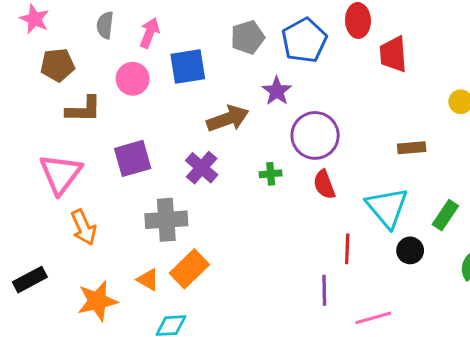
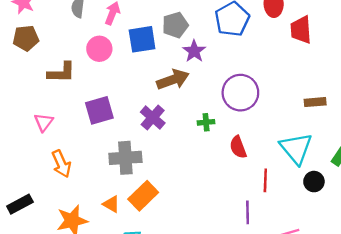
gray pentagon: (248, 37) -> (175, 25), moved
brown pentagon: (58, 65) -> (26, 38), moved
purple star: (277, 91) -> (194, 51), moved
pink triangle: (61, 174) -> (44, 122), size x0.6
red semicircle: (324, 185) -> (238, 147), moved

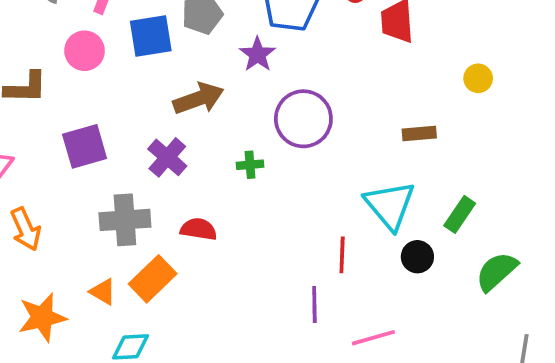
purple star: (194, 51) -> (257, 54), moved
red semicircle: (238, 147) -> (199, 229), moved, turned 120

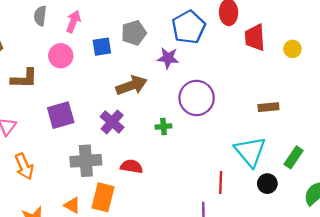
blue square: (151, 36) -> (102, 47), size x0.7
purple star: (257, 54) -> (168, 58), turned -30
yellow circle: (478, 78) -> (292, 49), moved
orange rectangle: (153, 279) -> (103, 197), turned -32

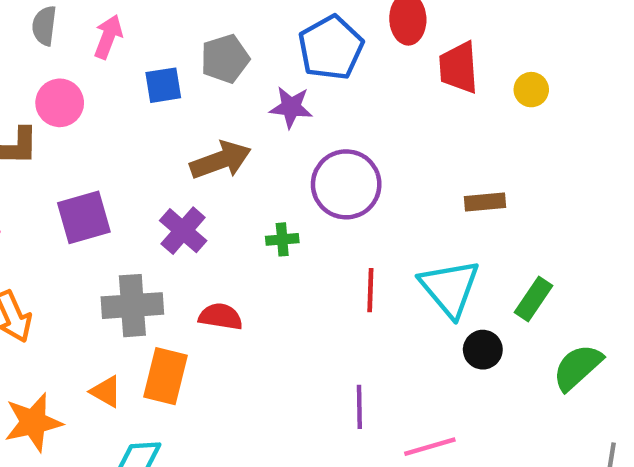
pink circle: (61, 56) -> (60, 103), moved
red line: (221, 182) -> (370, 290), moved

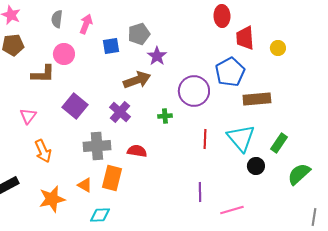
blue pentagon: (331, 48) -> (230, 72), moved
purple star: (291, 107) -> (157, 56), moved, turned 30
brown rectangle: (485, 202) -> (257, 99), size x1.5
purple square: (84, 217) -> (75, 106), turned -35

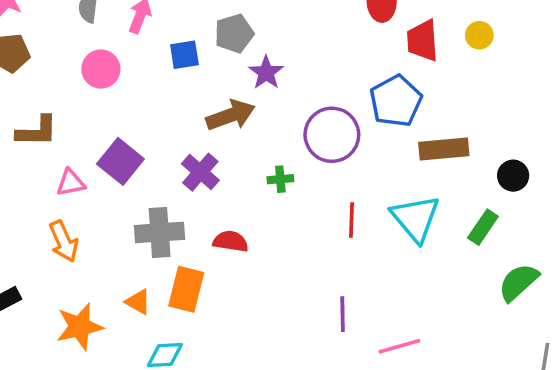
yellow circle: (278, 48) -> (479, 35), moved
brown L-shape: (43, 74) -> (37, 131), moved
pink triangle: (28, 116) -> (71, 183), moved, turned 42
black circle: (256, 166) -> (513, 176), moved

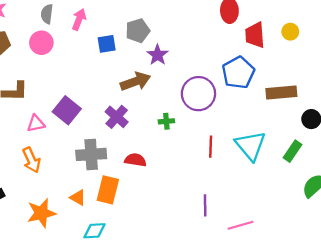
pink circle: (101, 69) -> (41, 43), moved
brown rectangle: (444, 149) -> (281, 93), moved

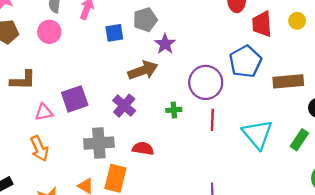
purple square: (67, 110) -> (75, 99), turned 32
red line: (211, 147) -> (212, 120), moved

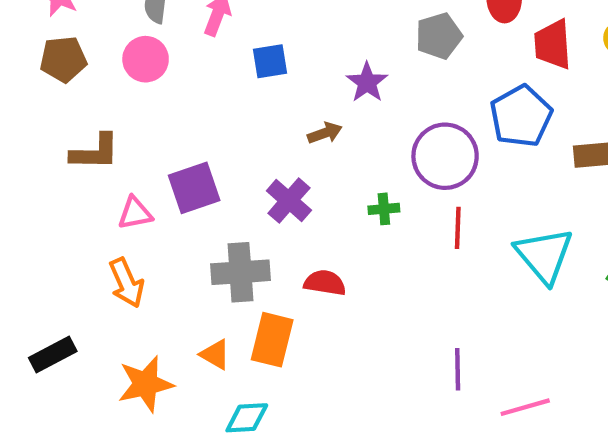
gray pentagon: (145, 20) -> (439, 36), moved
brown arrow: (143, 70) -> (325, 133), size x0.6

